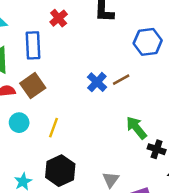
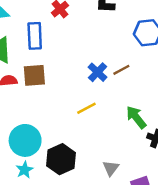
brown square: (33, 86) -> (34, 75), turned 30
cyan circle: (19, 123) -> (25, 140), moved, size x1.6
yellow line: (54, 128) -> (86, 108), moved, turned 42

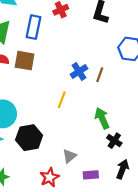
brown line: (121, 70) -> (100, 75), turned -56
yellow line: (86, 108) -> (62, 100), turned -56

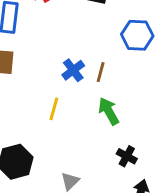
green arrow: (102, 118) -> (109, 111), moved

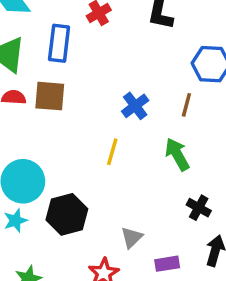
brown line: (101, 72) -> (186, 105), moved

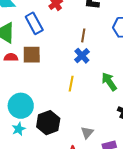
blue rectangle: (59, 43) -> (34, 23), turned -30
brown line: (186, 105) -> (83, 35), moved

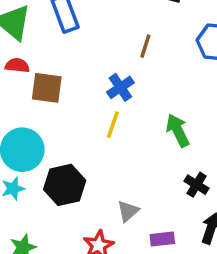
brown square: (32, 55) -> (47, 88), moved
blue cross: (82, 56) -> (120, 87), moved

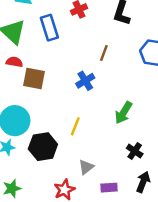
yellow line: (113, 125) -> (75, 126), moved
green arrow: (178, 130) -> (123, 113), turned -125

